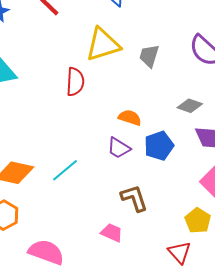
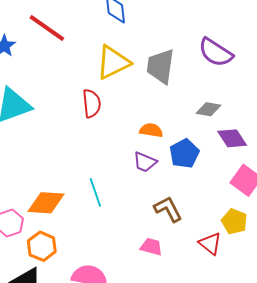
gray trapezoid: (149, 56) -> (161, 66), size x1.5
cyan line: (65, 170) -> (95, 192), turned -60
red triangle: (180, 252) -> (210, 244), moved

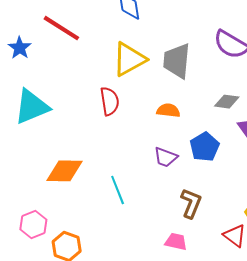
orange semicircle: (151, 130) -> (168, 110), moved
orange diamond: (46, 203) -> (65, 171), moved
brown L-shape: (168, 209) -> (191, 203), turned 52

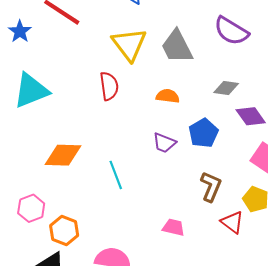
yellow triangle: (129, 59) -> (129, 44), turned -39
gray trapezoid: (177, 61) -> (177, 47), turned -33
brown L-shape: (191, 203) -> (211, 187), moved

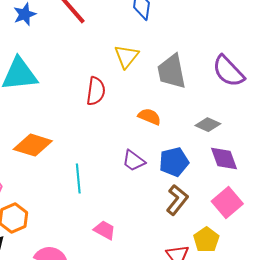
yellow triangle: (129, 44) -> (126, 56), size x0.7
brown L-shape: (211, 187) -> (177, 200), moved
pink trapezoid: (173, 227) -> (105, 230), moved

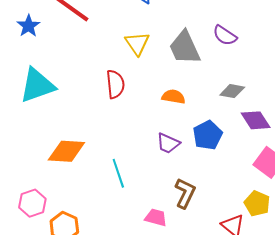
purple semicircle: (228, 71) -> (225, 35), moved, size x0.7
brown L-shape: (177, 200) -> (185, 193), moved

